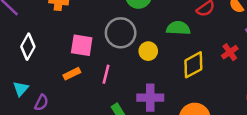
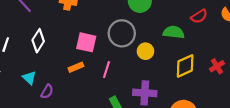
red cross: (230, 52) -> (217, 66), moved
cyan triangle: (21, 89) -> (29, 78), turned -32

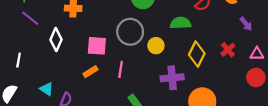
white diamond: (38, 41) -> (56, 40), moved
yellow diamond: (185, 66) -> (197, 54), turned -30
purple cross: (145, 93) -> (172, 78), moved

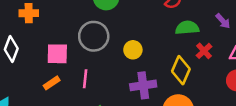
green semicircle: (181, 23) -> (187, 28), moved
yellow circle: (156, 46) -> (133, 50), moved
yellow diamond: (197, 54) -> (181, 70), moved

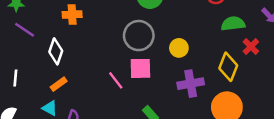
pink square: (57, 54) -> (140, 68), moved
pink line: (85, 79) -> (116, 80), moved, turned -42
orange rectangle: (52, 83) -> (59, 84), moved

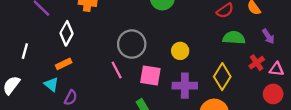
gray circle: (139, 36) -> (132, 44), moved
red cross: (251, 47) -> (257, 63), moved
pink square: (140, 68) -> (150, 75), moved

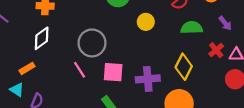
white diamond: (66, 33) -> (42, 38), moved, turned 30
yellow circle: (180, 51) -> (146, 22), moved

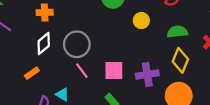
green semicircle: (192, 28) -> (177, 32), moved
gray circle: (92, 43) -> (77, 44), moved
cyan triangle: (17, 90) -> (62, 94), moved

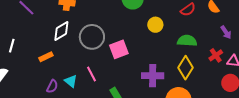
pink square: (114, 70) -> (119, 49), moved, turned -30
pink line: (82, 71) -> (92, 74), moved

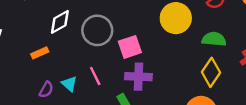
yellow circle: (155, 25) -> (176, 18), size x1.6
purple cross: (153, 76) -> (138, 77), moved

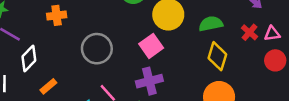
white diamond: (60, 22) -> (29, 59), moved
pink square: (130, 47) -> (151, 46), moved

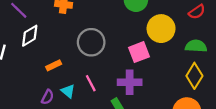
orange rectangle: (48, 86) -> (54, 65), moved

